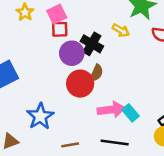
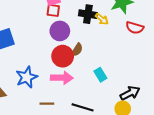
black cross: (92, 44) -> (88, 14), moved, turned -30
pink arrow: (111, 110) -> (62, 78), moved
cyan rectangle: (130, 113) -> (100, 75), moved

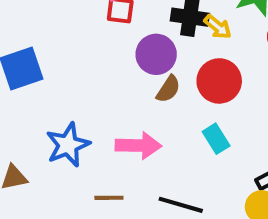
purple circle: (60, 31) -> (156, 54), moved
red circle: (63, 56) -> (219, 81), moved

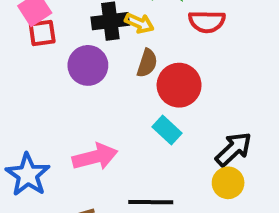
red circle: (219, 81) -> (179, 85), moved
brown semicircle: (168, 89) -> (147, 63), moved

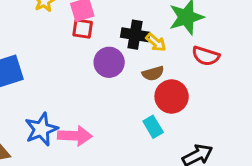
brown semicircle: (147, 63) -> (153, 73), turned 40
pink arrow: (95, 157) -> (75, 136), moved

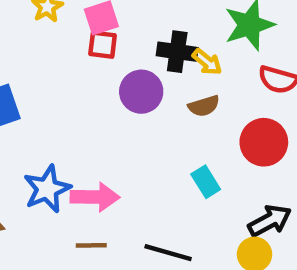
red circle: (172, 96) -> (264, 142), moved

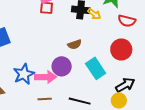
purple circle: (141, 92) -> (62, 66), moved
brown semicircle: (204, 106) -> (75, 44), moved
cyan rectangle: (206, 182) -> (96, 68), size x1.5

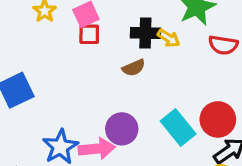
brown semicircle: (75, 44) -> (134, 68), moved
red circle: (121, 49) -> (218, 119), moved

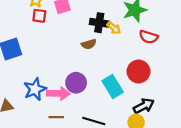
red square: (89, 34) -> (39, 16), moved
red circle: (218, 119) -> (139, 71), moved

